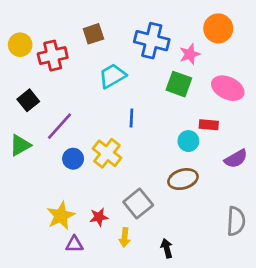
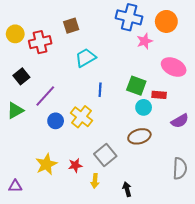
blue cross: (152, 41) -> (129, 17), moved
green square: (179, 84) -> (136, 86), moved
purple triangle: (74, 244) -> (15, 186), moved

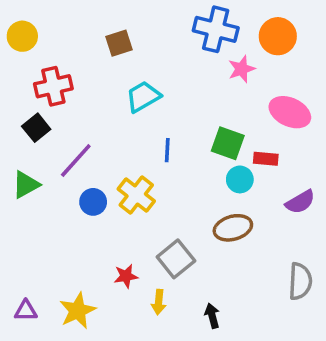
yellow circle: (15, 34) -> (22, 36), moved
red cross: (40, 42) -> (53, 86), moved
yellow star: (46, 164) -> (78, 311), moved

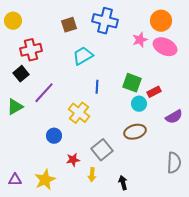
blue cross: (216, 29) -> (105, 21), moved
pink ellipse: (290, 112) -> (165, 47), moved
red rectangle: (266, 159) -> (154, 92), turned -32
blue circle: (93, 202) -> (54, 136), moved

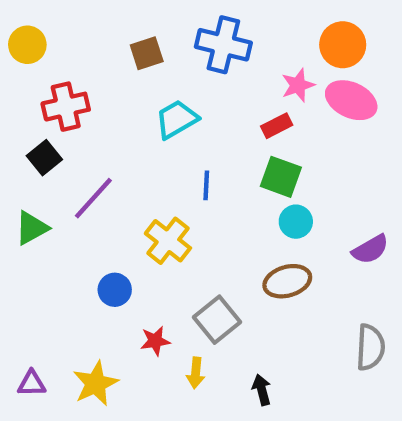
red rectangle: (154, 92) -> (277, 126), moved

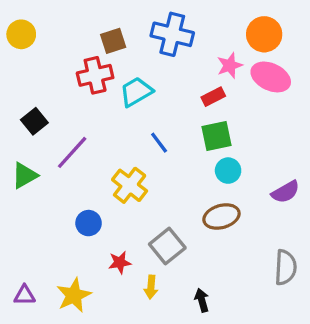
red cross: (66, 107) -> (95, 75), moved
green square: (281, 177) -> (217, 136), turned -32
blue line: (206, 185) -> (159, 143), turned -40

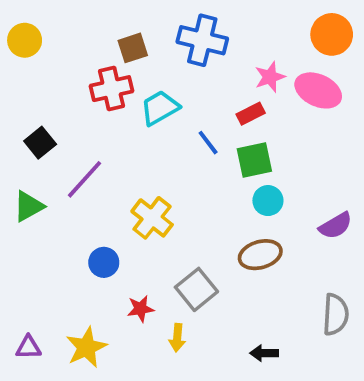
orange circle: (264, 34) -> (332, 34), moved
blue line: (159, 143) -> (208, 143), moved
black arrow: (202, 300) -> (264, 353), moved, turned -75

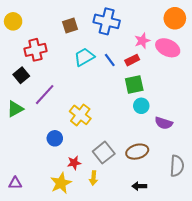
red cross: (112, 89) -> (35, 50), moved
blue line: (208, 143) -> (110, 60), moved
purple semicircle: (336, 226) -> (164, 123), moved, turned 48
brown ellipse: (260, 255) -> (137, 152), moved
yellow star: (86, 347) -> (61, 183), moved

